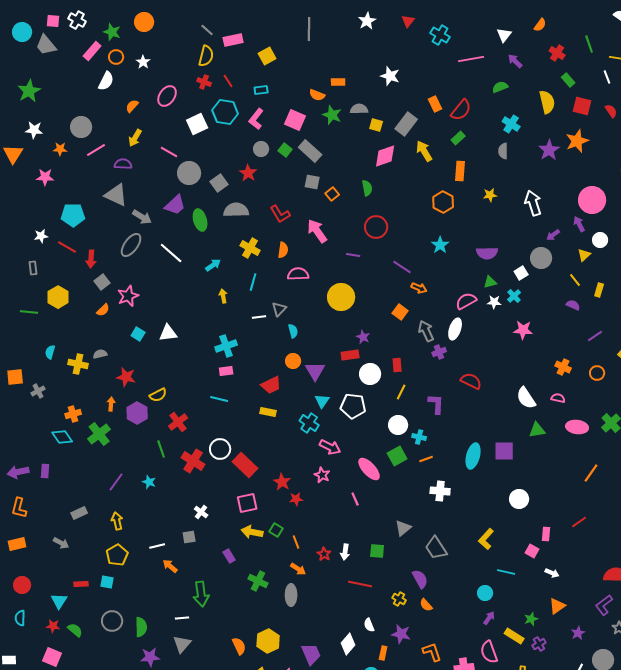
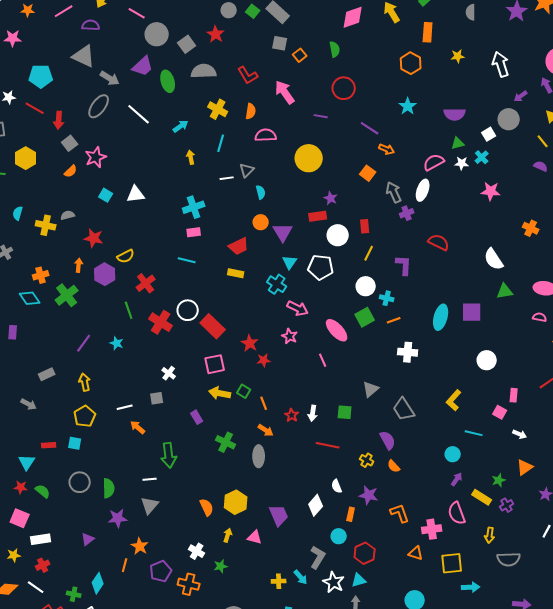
pink semicircle: (558, 398) -> (540, 317), moved

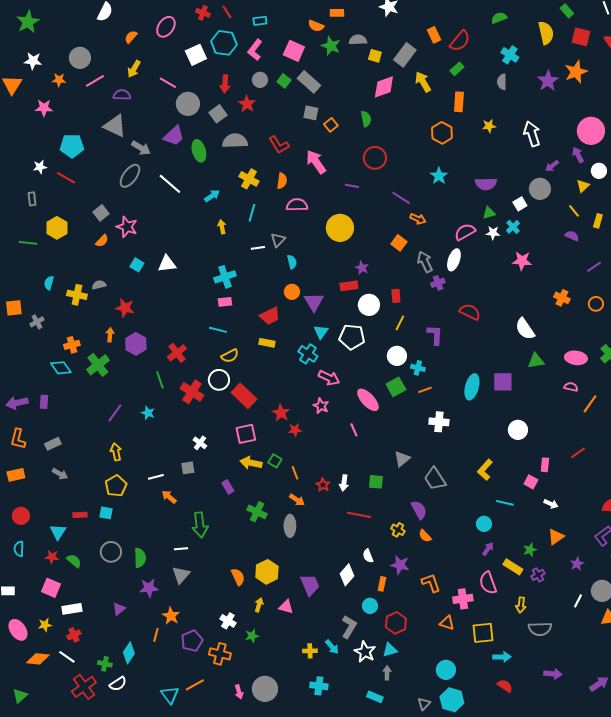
red arrow: (59, 120) -> (225, 84), moved
pink star: (96, 157) -> (127, 227), turned -30
yellow semicircle: (126, 256) -> (230, 356), moved
gray rectangle: (47, 374) -> (53, 444), moved

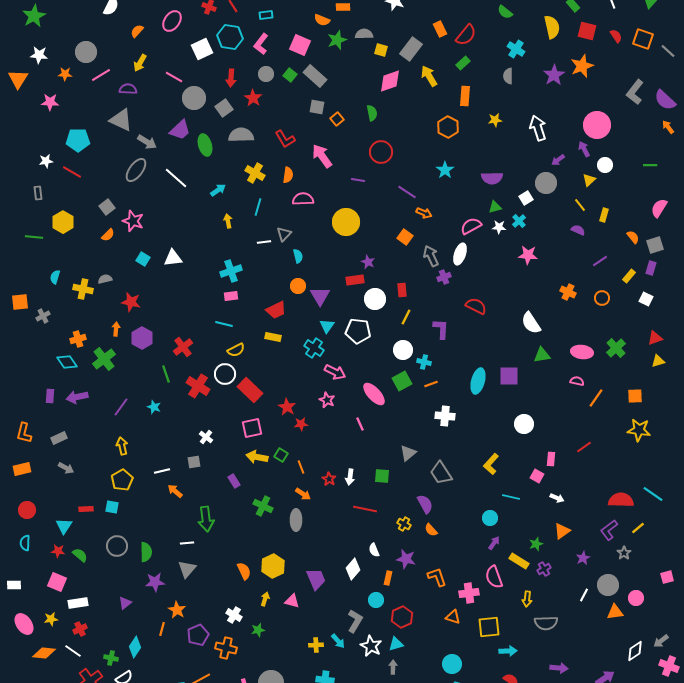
green semicircle: (499, 18) -> (505, 12), turned -119
green star: (331, 46) -> (337, 40), turned 30
purple arrow: (17, 403) -> (77, 397), moved

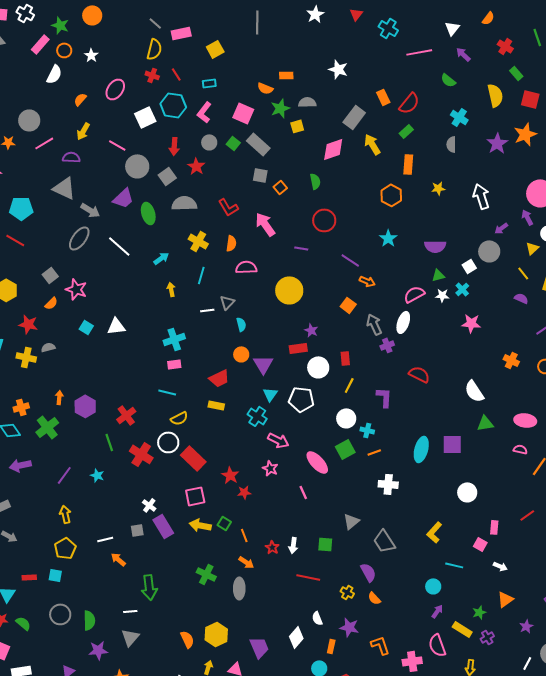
yellow square: (381, 50) -> (297, 126), moved, turned -32
red star: (131, 302) -> (28, 324), moved
purple rectangle: (234, 481) -> (163, 526), moved, size x1.6

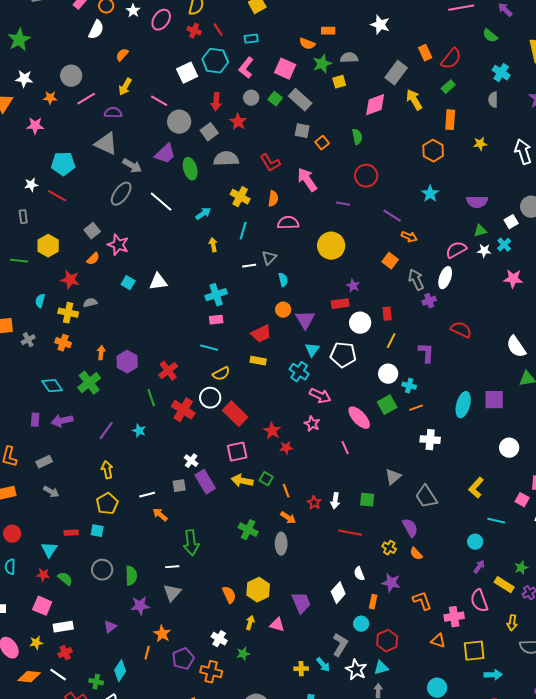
pink ellipse: (115, 89) -> (161, 20), moved
orange cross: (21, 407) -> (63, 343), moved, turned 35

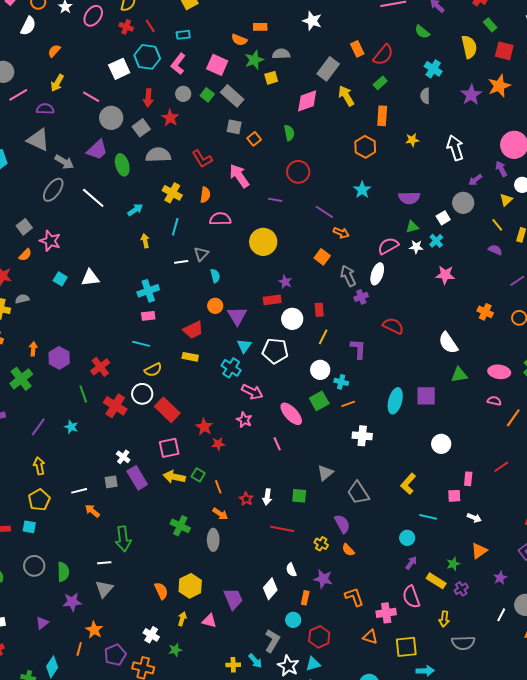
pink square: (522, 500) -> (454, 496), turned -32

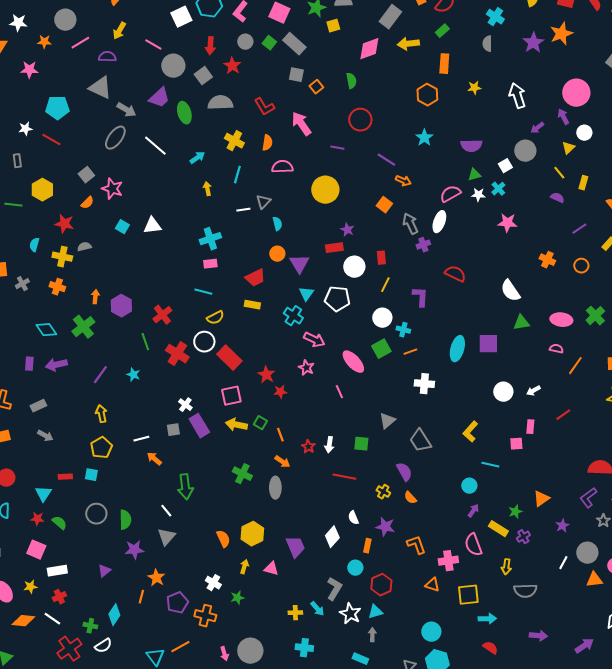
yellow arrow: (346, 96) -> (408, 44), turned -65
white arrow: (474, 518) -> (533, 391), moved, turned 128
white line: (104, 563) -> (166, 511), turned 56

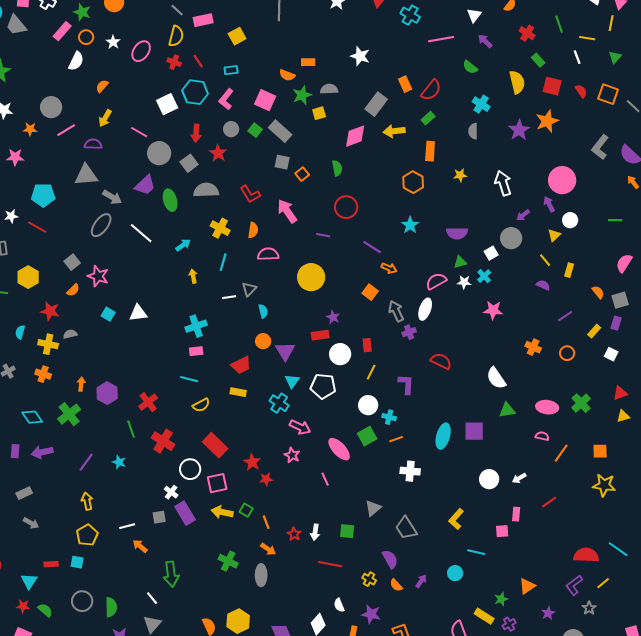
gray triangle: (100, 88) -> (86, 175), turned -30
white circle: (204, 342) -> (190, 469), moved
purple arrow: (473, 511) -> (421, 581), moved

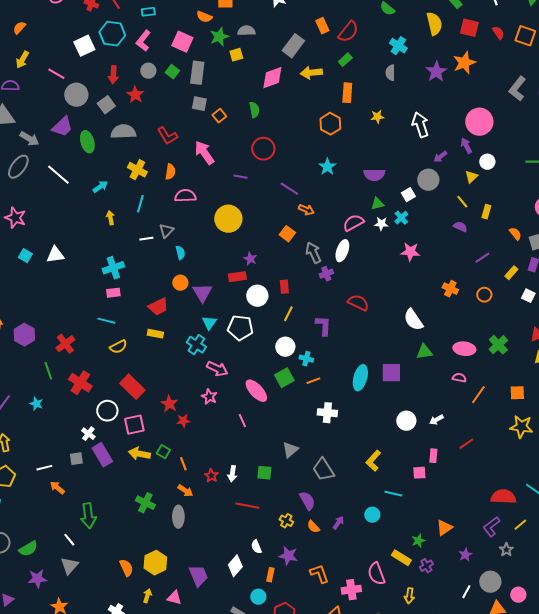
gray rectangle: (280, 131) -> (197, 73), turned 55
green semicircle: (111, 607) -> (28, 549), turned 60

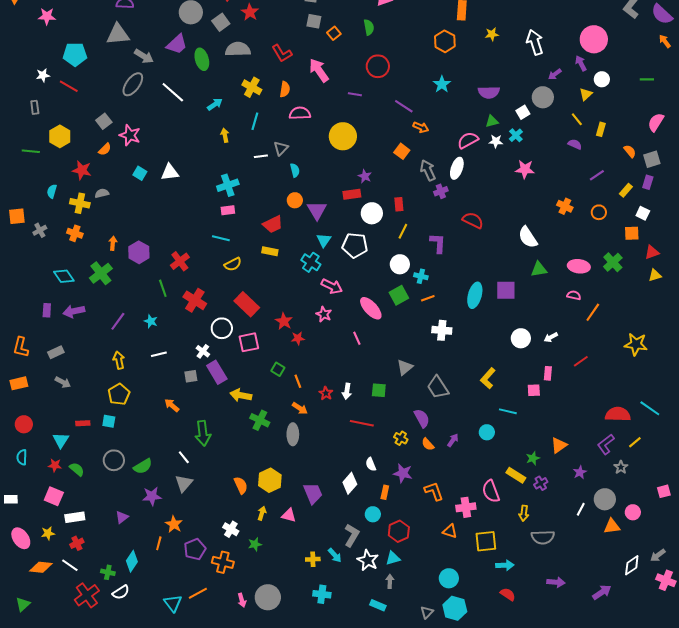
orange square: (517, 393) -> (632, 233), moved
yellow arrow: (139, 454) -> (241, 395), moved
white line: (44, 468) -> (159, 354), moved

